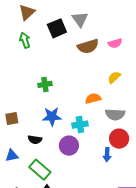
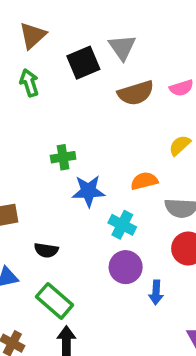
blue star: (52, 116) -> (88, 191), moved
cyan cross: (80, 125) -> (122, 225), turned 35
purple circle: (69, 146) -> (126, 267), moved
blue arrow: (107, 155) -> (156, 292), moved

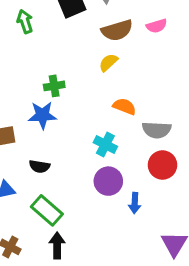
yellow semicircle: (180, 145) -> (108, 63), moved
orange semicircle: (144, 181) -> (124, 106), turned 35
blue star: (88, 191) -> (42, 115), moved

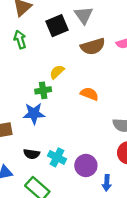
yellow semicircle: (108, 63) -> (57, 72), moved
orange semicircle: (124, 106) -> (89, 94), moved
cyan cross: (105, 144) -> (57, 157), moved

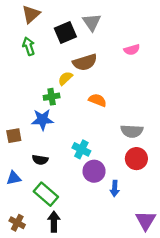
brown semicircle: (93, 46) -> (85, 62), moved
cyan cross: (57, 157) -> (81, 149), moved

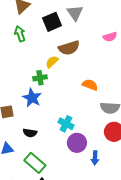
orange semicircle: (97, 100) -> (90, 85), moved
blue star: (42, 120) -> (32, 98), turned 30

